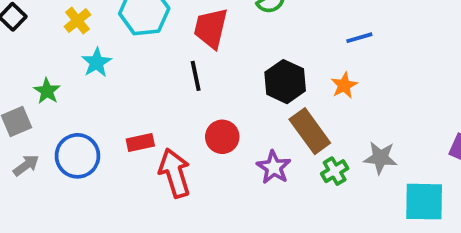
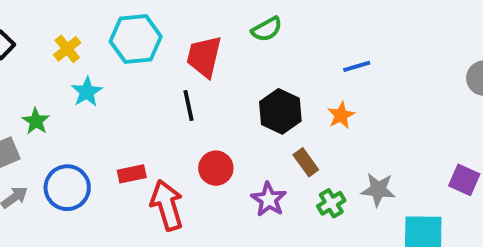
brown rectangle: (310, 131) -> (306, 162), size x0.6

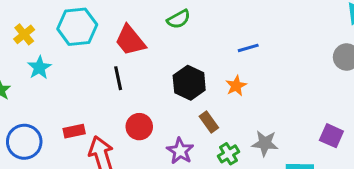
red trapezoid: (204, 57) -> (130, 40), turned -52

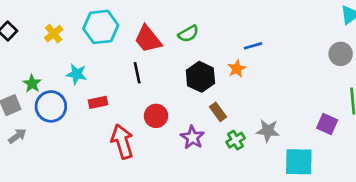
green semicircle: (179, 19) -> (188, 34), moved
cyan star: (39, 68) -> (77, 74), moved, turned -30
orange star: (236, 86) -> (237, 69), moved
red rectangle: (74, 131) -> (98, 102), moved
blue circle: (24, 142) -> (51, 106), moved

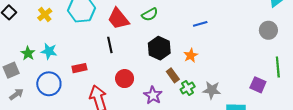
orange star: (237, 69) -> (191, 55), moved
cyan star: (77, 74) -> (49, 51), moved
blue circle: (51, 106) -> (49, 84), moved
green cross: (236, 140) -> (188, 88), moved

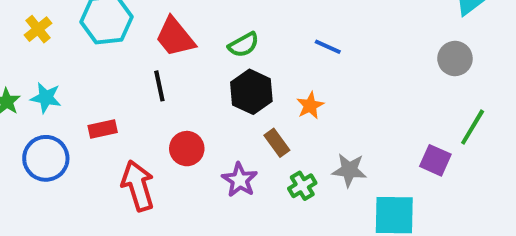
green semicircle: (150, 14) -> (244, 45), moved
blue line: (200, 24) -> (328, 47), turned 40
green line: (278, 67) -> (473, 127), turned 36
green cross: (188, 88) -> (302, 186), moved

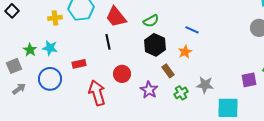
yellow cross: (38, 29) -> (55, 18), moved, turned 32
blue line: (328, 47) -> (192, 30), moved
purple square: (435, 160) -> (249, 80), turned -35

